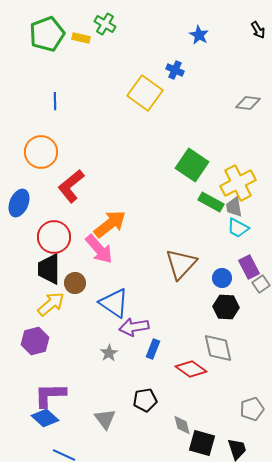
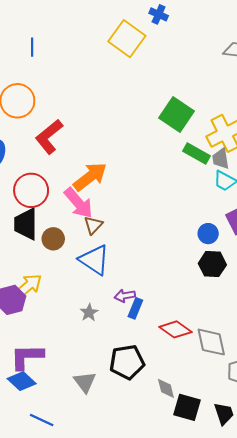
brown triangle: (181, 264) -> (93, 225), moved, size x0.6
yellow arrow: (51, 304) -> (28, 286), moved
purple arrow: (134, 327) -> (125, 296), moved, size x0.7
gray diamond: (218, 348) -> (211, 342), moved
black pentagon: (145, 400) -> (127, 362), size x1.4

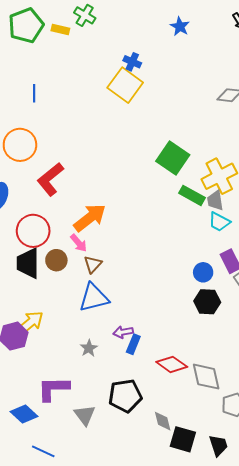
blue cross: (159, 14) -> (132, 62), moved
pink arrow: (78, 203) -> (79, 243), size x0.6
brown circle: (53, 239) -> (56, 260), moved
blue triangle: (94, 260) -> (94, 298), turned -48
purple L-shape: (27, 357) -> (53, 389), moved

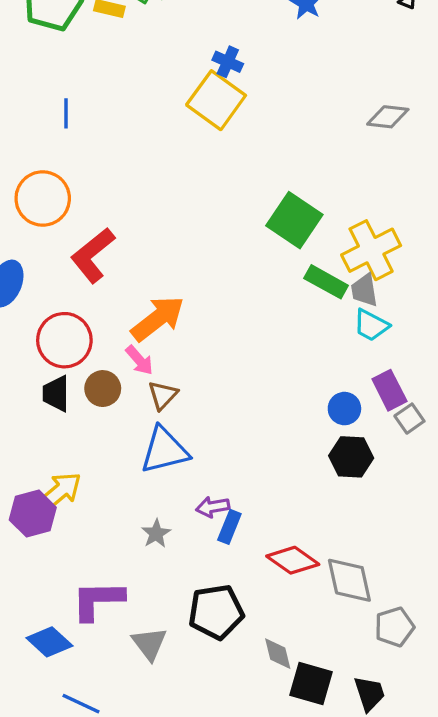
black trapezoid: (28, 263) -> (56, 394), size x0.7

